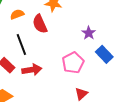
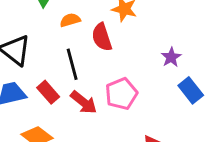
pink pentagon: (73, 63) -> (121, 94), moved
red arrow: (32, 70) -> (84, 102), turned 42

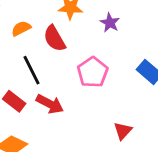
purple star: (171, 57) -> (110, 23), moved
pink pentagon: (121, 94) -> (93, 72), moved

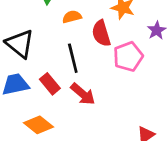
pink pentagon: (93, 72) -> (128, 57), moved

